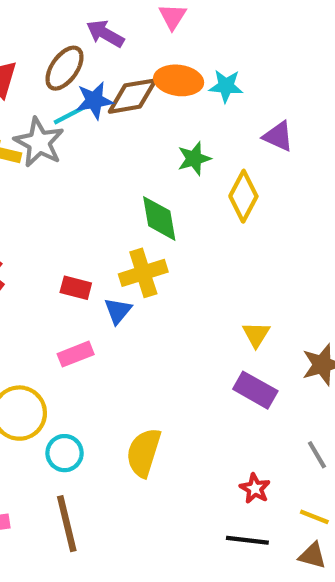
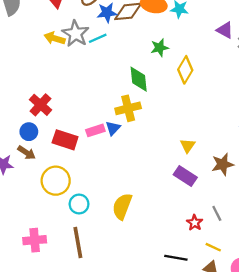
cyan line: (69, 115) -> (98, 38), moved
purple triangle: (278, 136) -> (225, 30), moved
red rectangle: (76, 288) -> (65, 140), moved, size x1.5
pink rectangle: (76, 354) -> (95, 130), moved
red star: (255, 488) -> (195, 223), moved

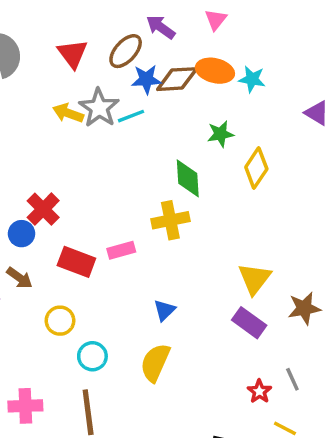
blue triangle: (113, 128) -> (164, 310), moved
blue circle: (29, 132) -> (22, 234), moved
yellow triangle: (188, 146) -> (255, 279), size x1.5
yellow circle: (56, 181) -> (60, 321), size x0.7

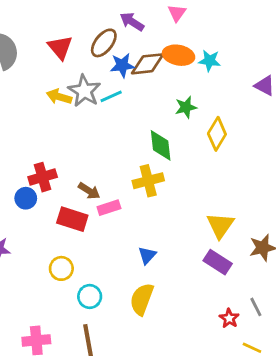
red cross: (43, 209) -> (43, 177), turned 32
brown arrow: (19, 278) -> (89, 191), moved

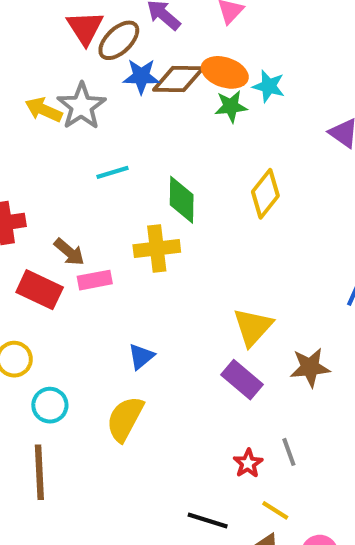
red triangle: (60, 47) -> (85, 28), moved
cyan line: (111, 96) -> (113, 172), moved
green star: (186, 107) -> (231, 106), moved

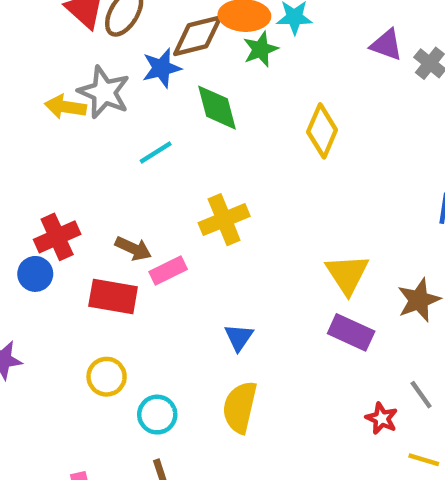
blue star: (141, 76) -> (162, 68), moved
green diamond: (182, 200) -> (217, 108), moved

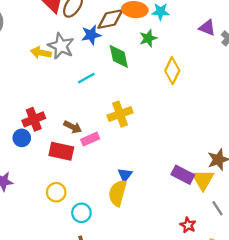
green star: (261, 49) -> (148, 38), moved
yellow triangle: (347, 274) -> (203, 180), moved
yellow semicircle: (240, 407) -> (118, 193), moved
red star: (382, 418) -> (188, 225), moved

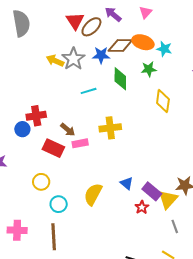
yellow diamond: (172, 71) -> (163, 101), turned -30
blue triangle: (125, 175) -> (127, 183), moved, turned -40
red star: (188, 225) -> (142, 207), moved

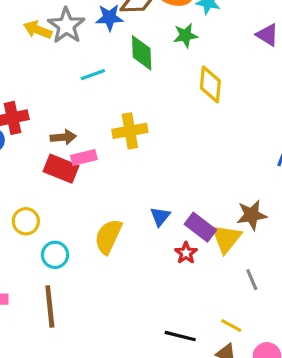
brown arrow: (68, 130) -> (63, 137), turned -42
red rectangle: (53, 148) -> (61, 169), moved
blue triangle: (127, 183) -> (160, 216), turned 32
gray line: (175, 226) -> (252, 280), moved

